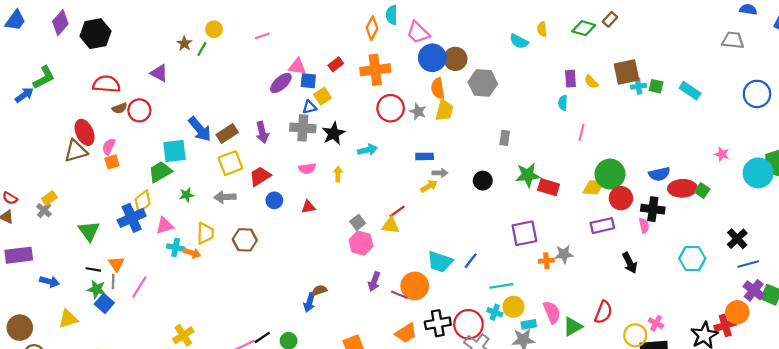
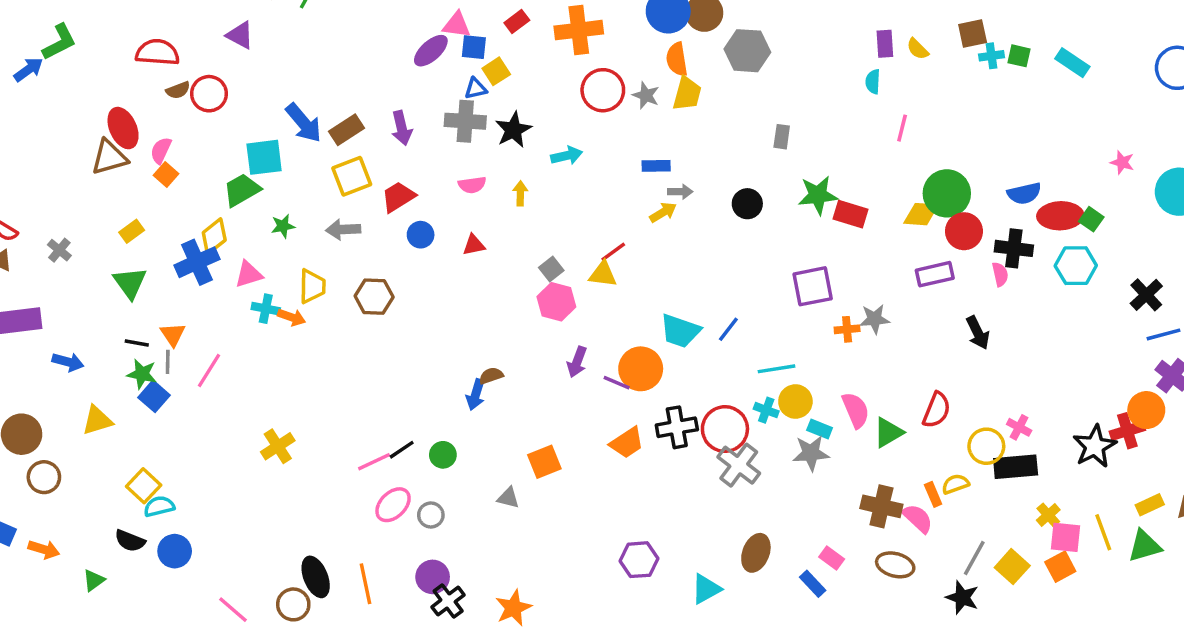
brown square: (626, 72) -> (973, 33), size x0.7
orange square: (112, 162) -> (166, 174), turned -32
yellow rectangle: (49, 198) -> (132, 231), moved
cyan hexagon: (692, 258) -> (1076, 266), moved
cyan rectangle: (529, 324) -> (820, 429), turned 32

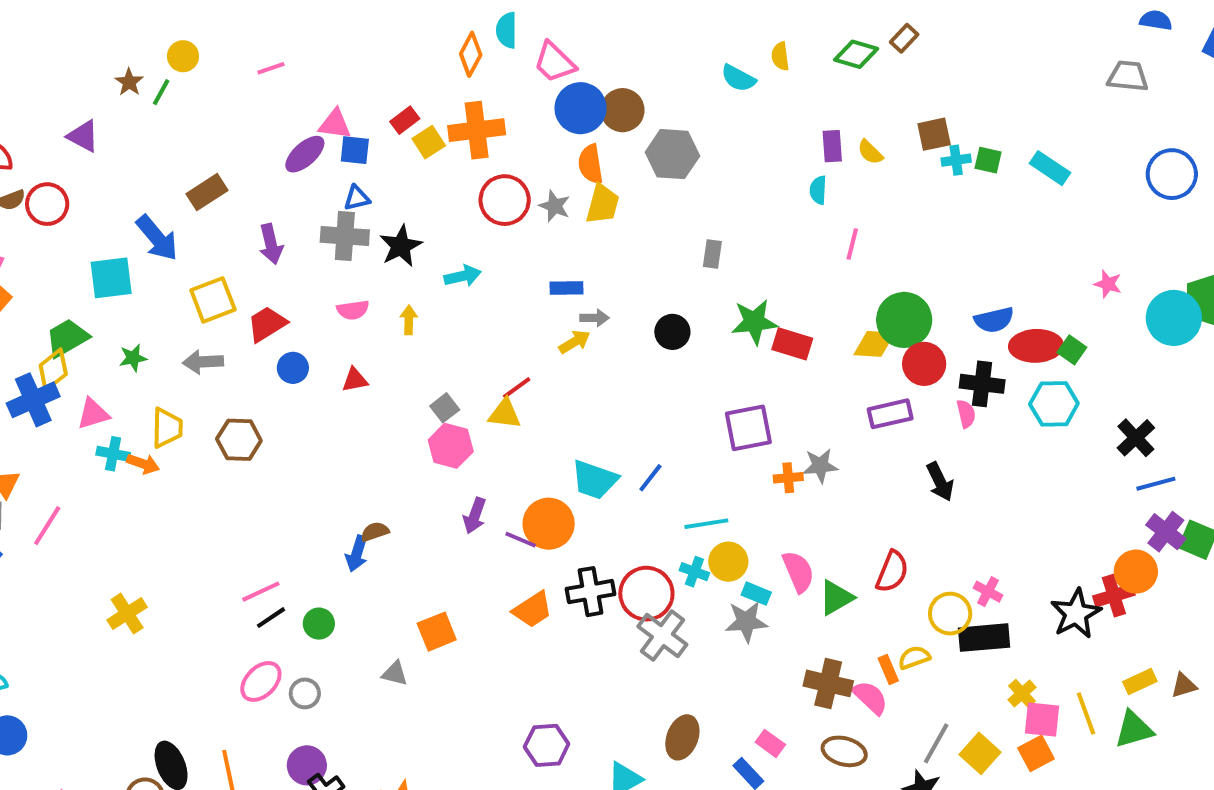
yellow square: (496, 71) -> (429, 142), moved
brown rectangle: (347, 130) -> (207, 192), moved
green trapezoid: (242, 190) -> (67, 338), moved
pink line: (374, 462) -> (261, 592), moved

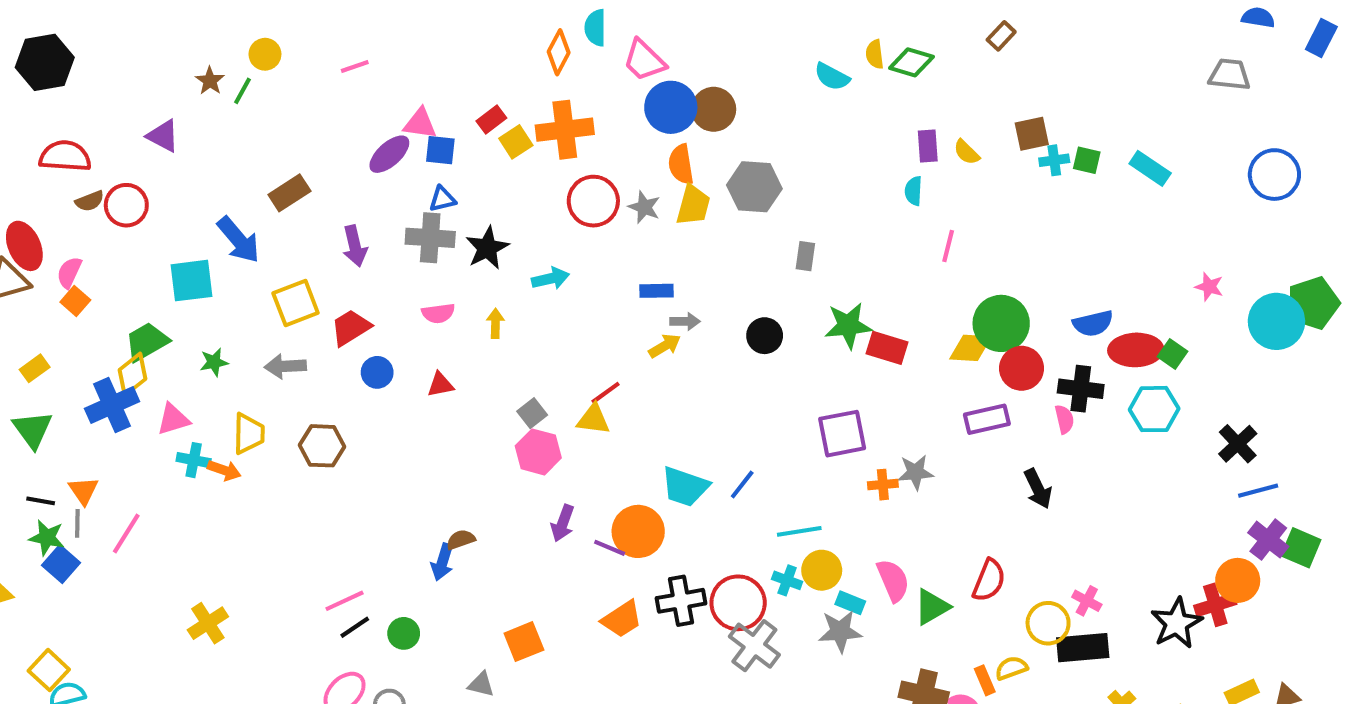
green diamond: (856, 54) -> (911, 62), moved
gray hexagon: (672, 154) -> (754, 187), moved

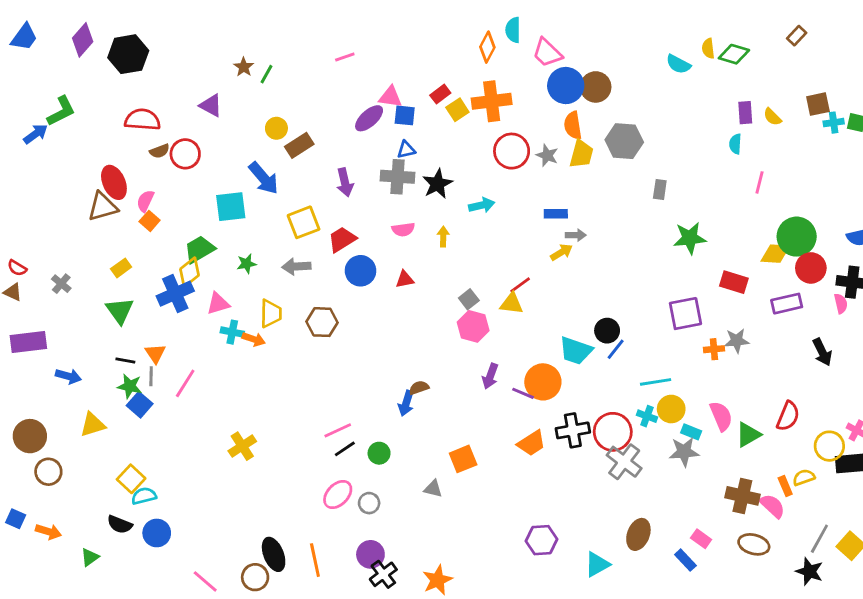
yellow circle: (265, 54) -> (276, 128), moved
black circle: (765, 336) -> (607, 331), moved
red rectangle: (887, 348) -> (734, 282), moved
blue circle: (377, 372) -> (361, 271), size x1.4

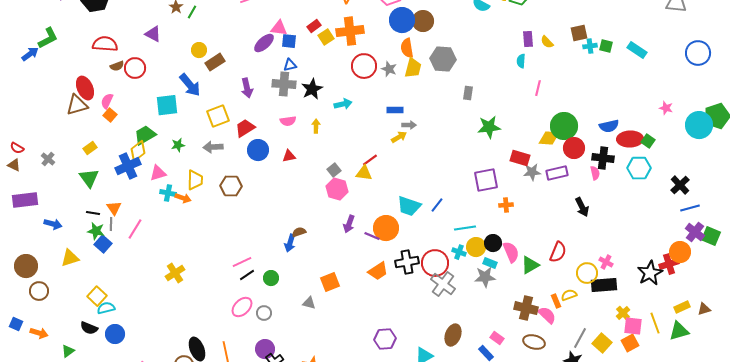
black circle: (607, 331) -> (493, 243), moved
gray star: (737, 341) -> (532, 172), moved

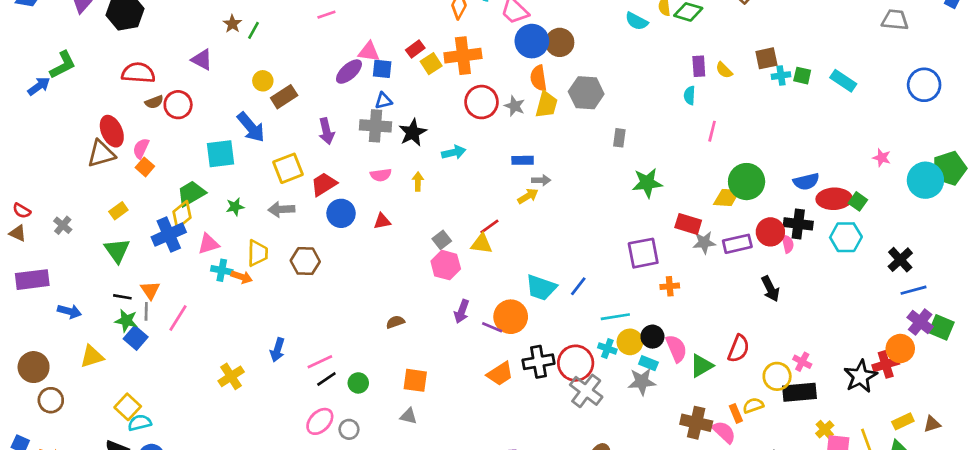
red circle: (574, 148) -> (770, 232), moved
blue arrow: (290, 243) -> (277, 350), moved
orange square: (330, 282) -> (415, 380), moved, turned 30

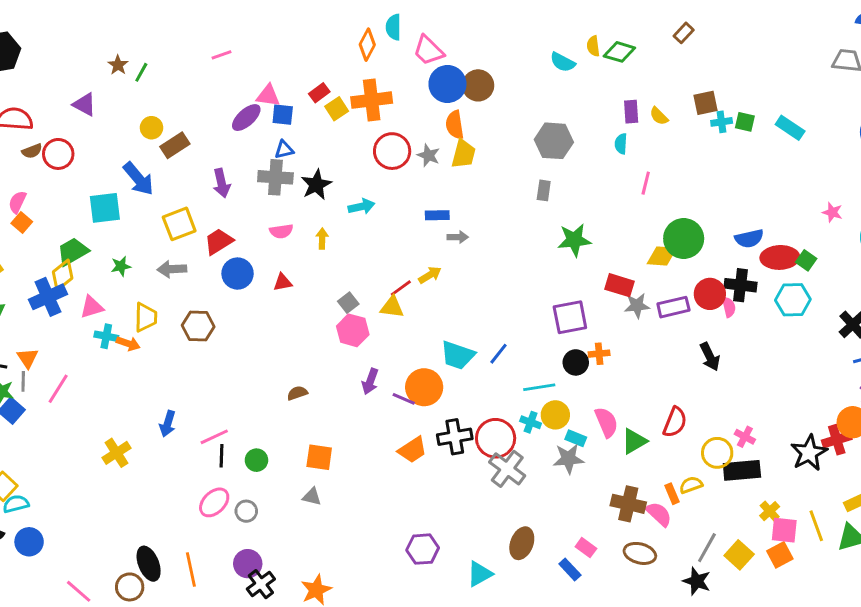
gray hexagon: (586, 93) -> (554, 141), moved
yellow arrow: (528, 196) -> (430, 275), moved
black circle: (652, 337) -> (576, 362), moved
black line: (326, 379) -> (221, 456), turned -54

